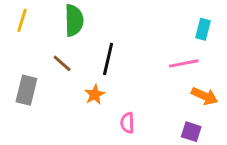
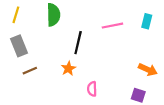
brown line: (62, 63) -> (30, 71), moved, turned -64
pink line: (184, 63) -> (112, 26), moved
gray rectangle: (26, 90) -> (19, 46), moved, turned -36

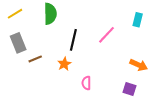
yellow line: (16, 15) -> (15, 14), turned 42
pink line: (112, 26) -> (106, 35), moved, turned -36
brown line: (30, 71) -> (35, 59), moved

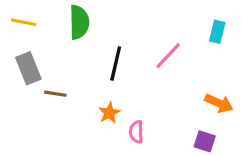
yellow line: (15, 14) -> (24, 22), turned 42
brown line: (35, 59) -> (55, 94), turned 32
orange star: (64, 64) -> (109, 113), moved

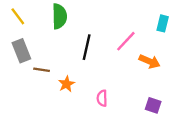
yellow line: (24, 22) -> (18, 16), turned 42
orange arrow: (219, 103) -> (150, 61), moved
orange star: (109, 113) -> (66, 84), moved

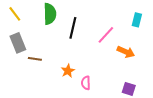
black line: (87, 47) -> (73, 28), moved
orange star: (66, 84) -> (68, 71), moved

